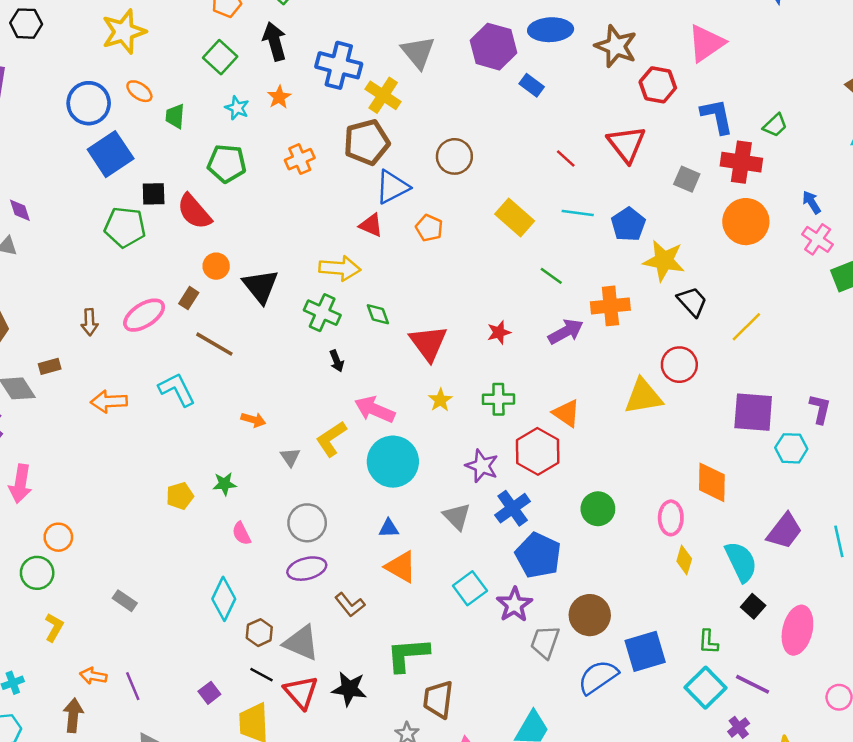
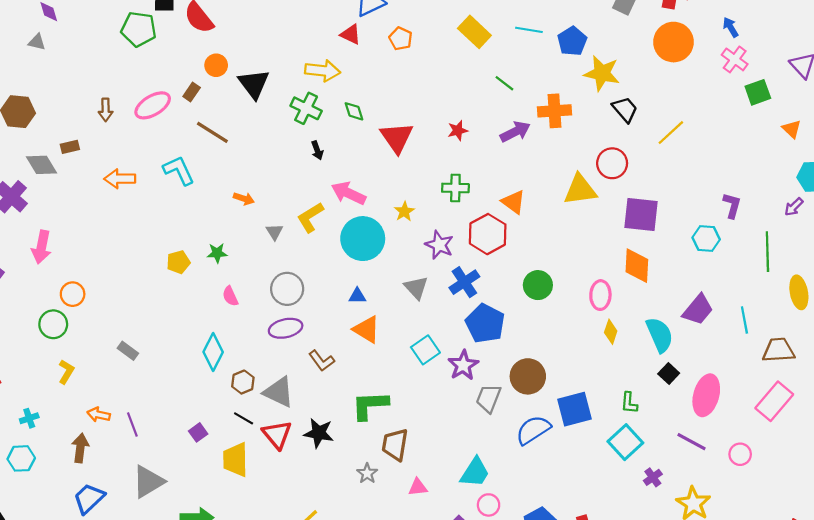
yellow star: (440, 400) -> (404, 211), moved
purple square: (753, 412) -> (641, 215), moved
purple line: (753, 684) -> (692, 442), moved

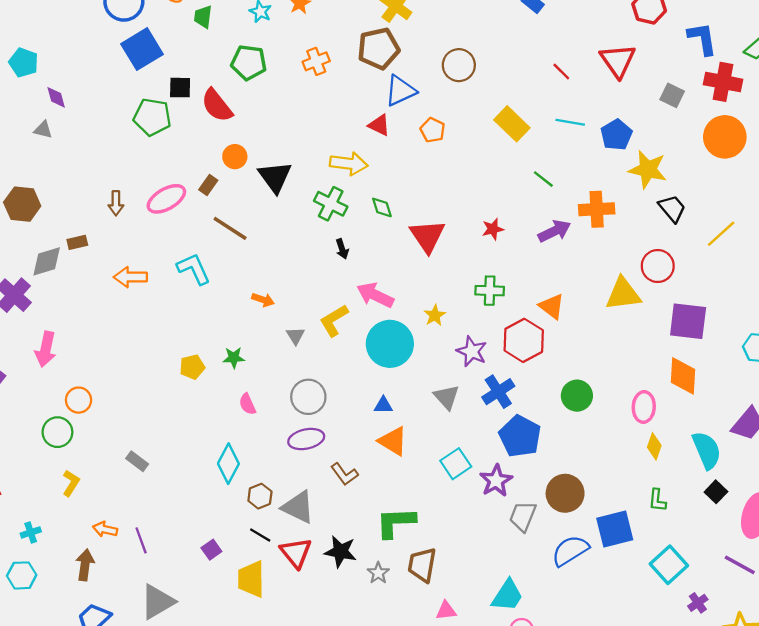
gray diamond: (41, 165) -> (47, 261), turned -76
green L-shape: (629, 403) -> (657, 500), moved
gray star: (367, 473) -> (378, 573), moved

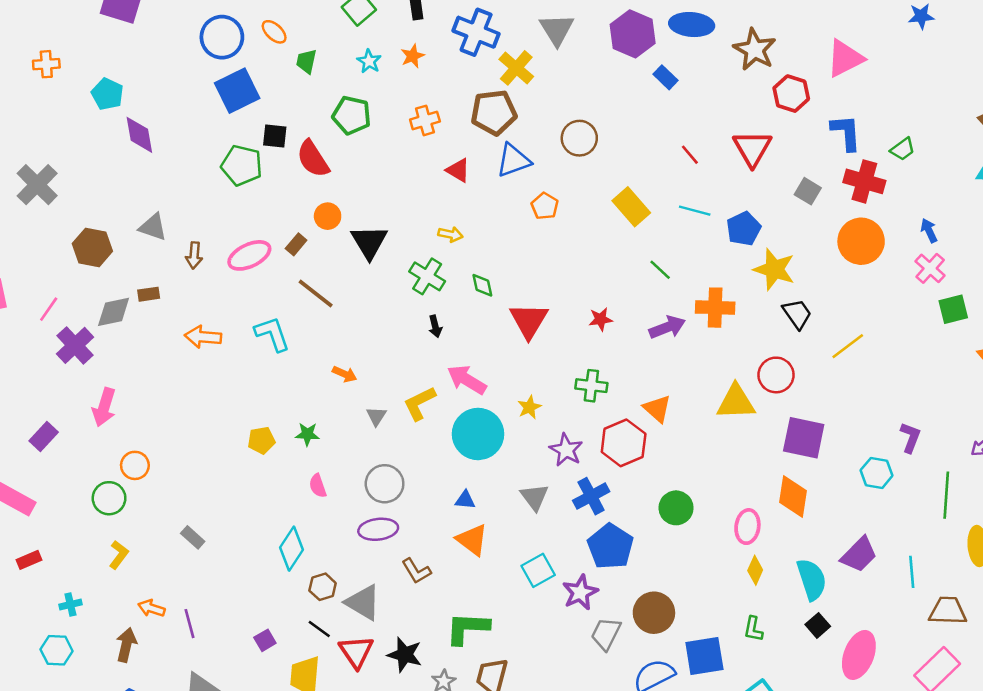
purple diamond: (56, 97) -> (139, 135), size x1.5
red triangle: (379, 125) -> (458, 170), moved
gray triangle: (43, 130) -> (153, 227), moved, size x1.4
yellow arrow: (349, 164) -> (450, 234), size x0.6

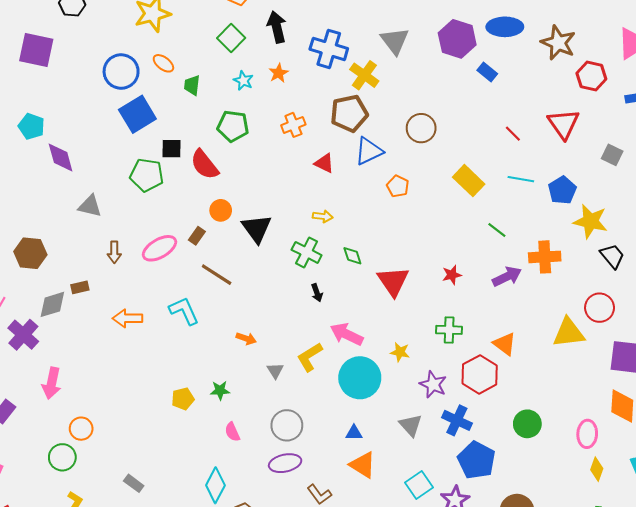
gray triangle: (153, 227) -> (90, 206), moved
yellow star: (529, 407) -> (400, 352), turned -30
blue cross: (591, 496) -> (457, 420), turned -32

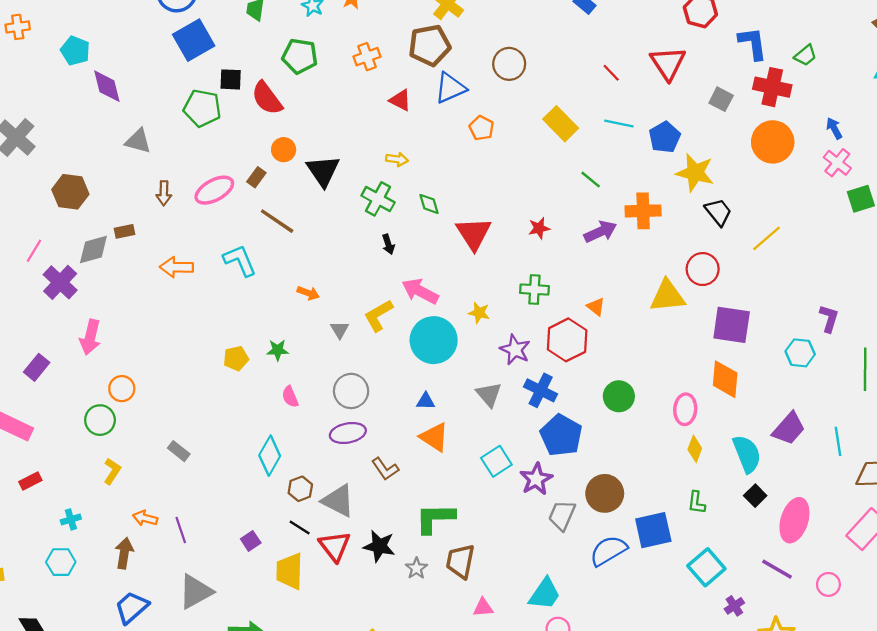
orange triangle: (505, 344) -> (596, 307), size x0.7

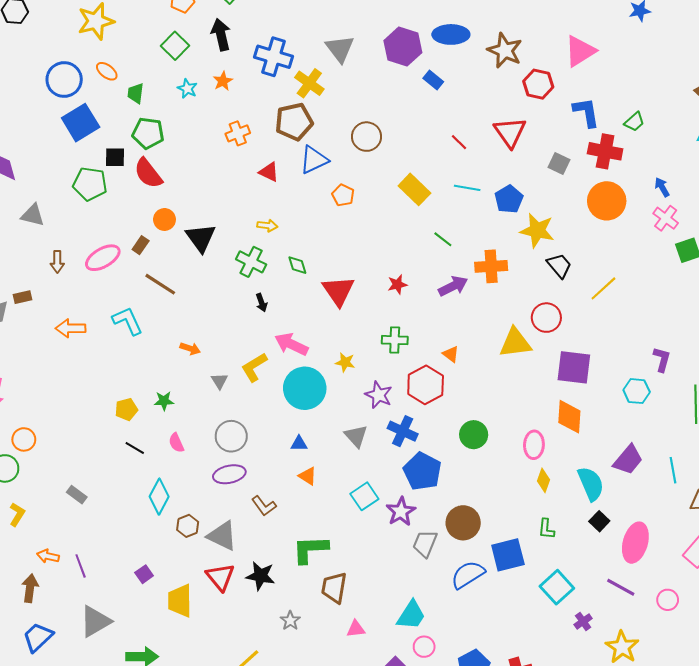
green pentagon: (300, 56) -> (148, 133), moved
orange triangle: (434, 437) -> (308, 476), size x0.7
black line: (300, 528) -> (135, 448), moved
gray star: (416, 568) -> (290, 621), moved

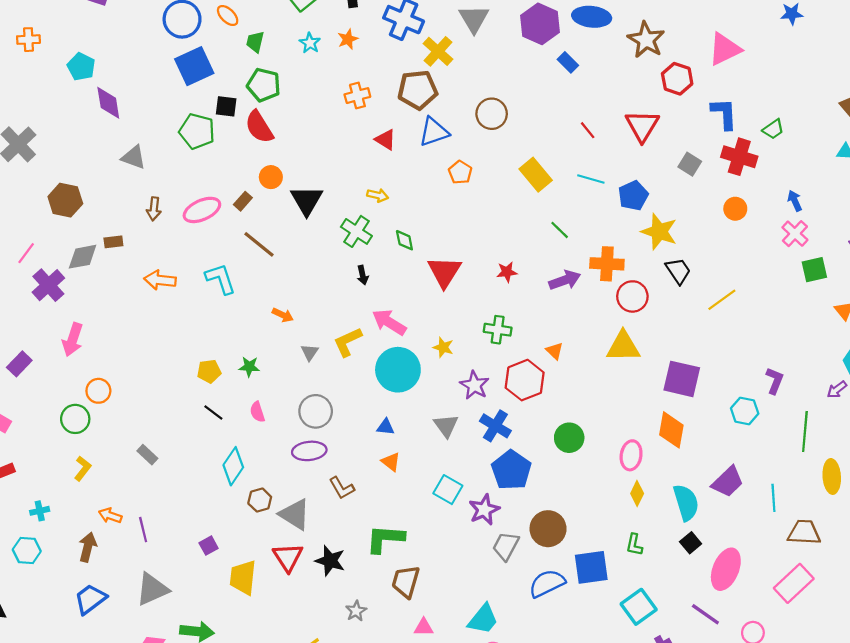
orange circle: (607, 201) -> (735, 209), size x0.6
red circle: (546, 318) -> (632, 296), moved
cyan square: (364, 496) -> (448, 490), turned -32

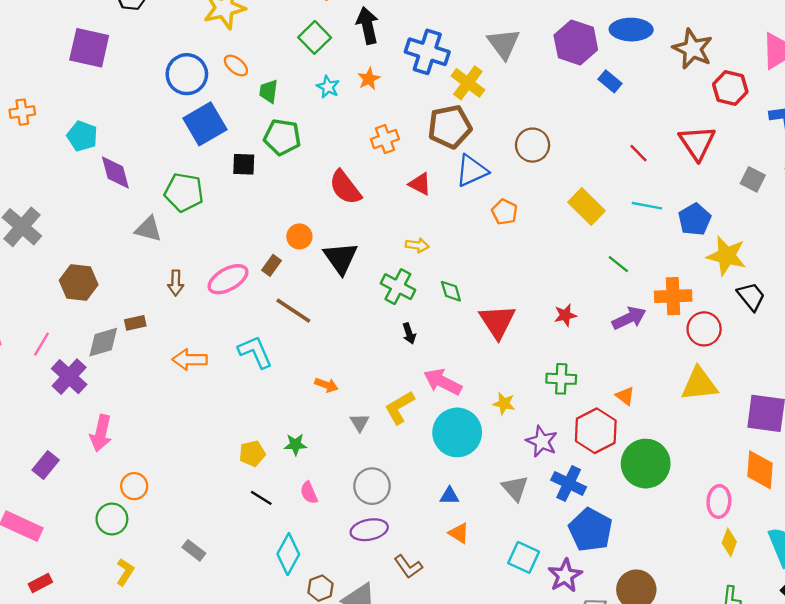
red semicircle: (259, 127) -> (345, 187), moved
green pentagon: (197, 131) -> (184, 192), moved
green circle: (569, 438) -> (646, 464), moved, size x1.5

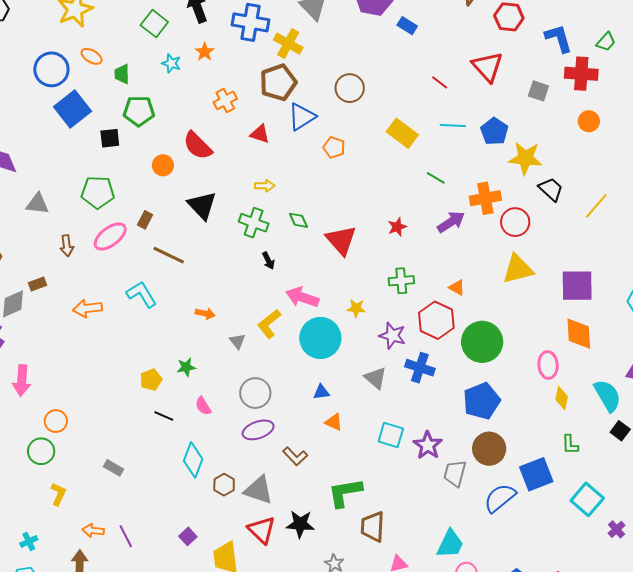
green pentagon: (184, 192) -> (98, 192), moved
orange circle: (299, 236) -> (163, 165), moved
blue pentagon: (590, 530) -> (482, 401), moved, turned 30

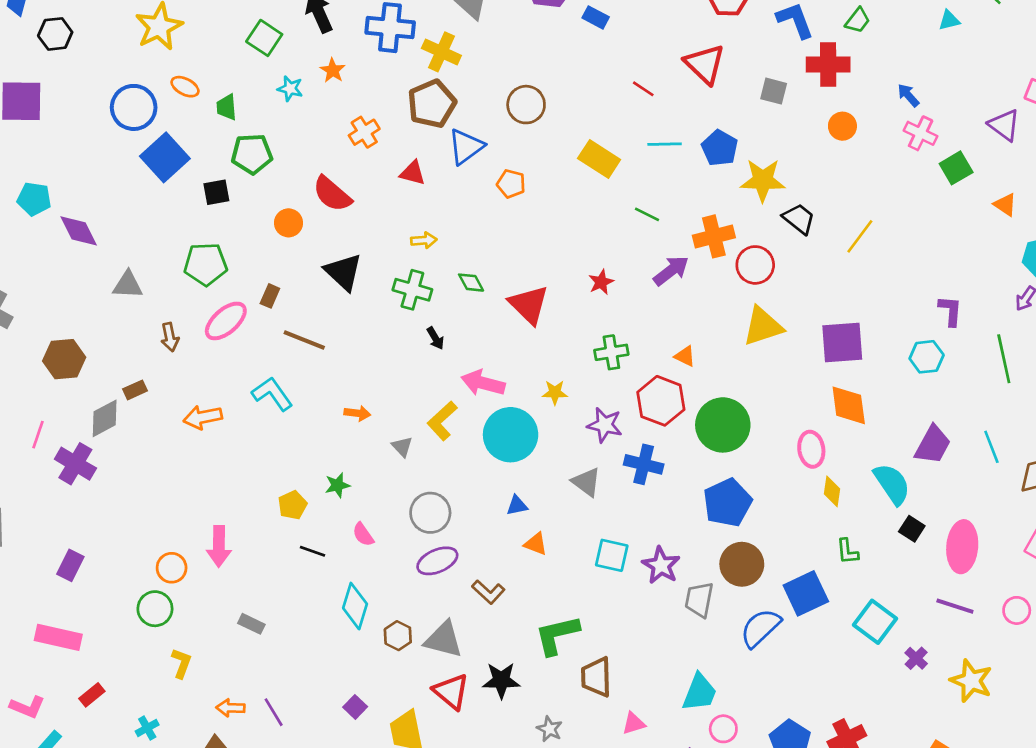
pink arrow: (22, 380) -> (219, 546), moved

